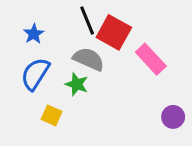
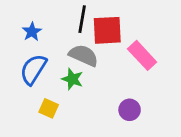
black line: (87, 21) -> (82, 19), turned 32
red square: (114, 32) -> (107, 30), turned -32
purple circle: (173, 117) -> (130, 110), moved

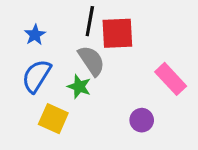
gray semicircle: (84, 55) -> (91, 61), turned 32
pink rectangle: (142, 55) -> (171, 79), moved
yellow square: (49, 108) -> (53, 119), size x1.4

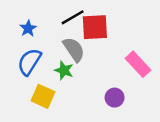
black line: (90, 21) -> (73, 17), turned 50

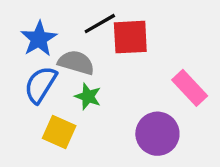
blue star: (28, 28) -> (39, 39), size x1.5
gray semicircle: (74, 49) -> (76, 62), moved, turned -40
purple circle: (115, 98) -> (157, 134), size x1.6

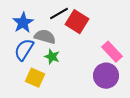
red square: (130, 37) -> (77, 22), turned 35
purple circle: (157, 134) -> (106, 76), moved

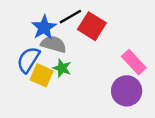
blue star: (23, 23) -> (44, 27), moved
yellow square: (35, 78) -> (42, 75), moved

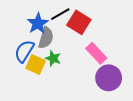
gray semicircle: (54, 44) -> (46, 38), turned 90
pink rectangle: (134, 62) -> (96, 53), moved

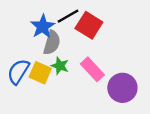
blue semicircle: (24, 51) -> (18, 72), moved
pink rectangle: (96, 53) -> (92, 69), moved

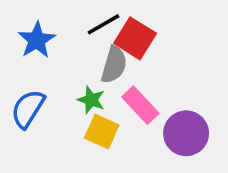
blue star: (43, 26) -> (37, 40), moved
gray semicircle: (52, 43) -> (114, 65), moved
yellow square: (40, 73) -> (102, 132), moved

